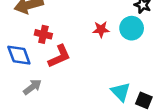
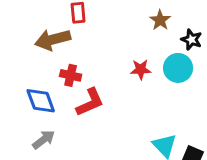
gray arrow: (32, 87) -> (44, 140), moved

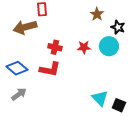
red cross: (71, 75) -> (55, 47), moved
blue diamond: (41, 101) -> (17, 68), turned -30
red L-shape: (90, 102) -> (50, 69), turned 35

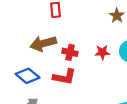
brown arrow: (25, 27) -> (43, 43), moved

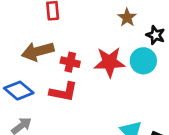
red star: (102, 52) -> (109, 62), size x1.6

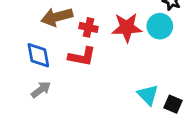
blue diamond: (19, 91) -> (38, 55), turned 40

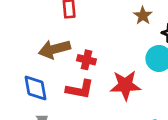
red star: (127, 27) -> (125, 85), moved

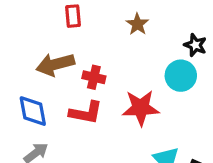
brown star: (143, 16) -> (137, 24), moved

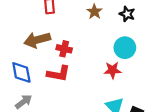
black star: (195, 45) -> (127, 14), moved
red star: (141, 108) -> (112, 70), moved, size x0.7

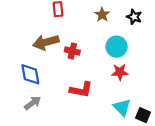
cyan circle: (125, 48) -> (117, 47), moved
red L-shape: (59, 74) -> (81, 90), moved

